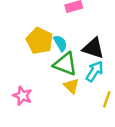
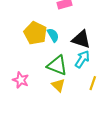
green triangle: (65, 64) -> (57, 65), moved
yellow triangle: (71, 86) -> (58, 85), moved

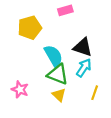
yellow pentagon: (35, 33) -> (30, 28), moved, turned 30
cyan semicircle: (53, 35) -> (54, 56), moved, size x1.5

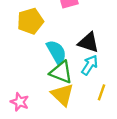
pink star: (20, 89) -> (20, 102), moved
yellow triangle: (59, 95) -> (62, 95), size x1.5

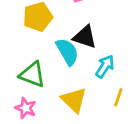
black triangle: (88, 42) -> (85, 37), moved
green triangle: (61, 72) -> (32, 74), moved

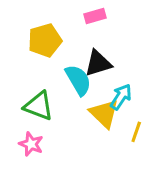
black triangle: (85, 37) -> (98, 63), turned -35
yellow triangle: (74, 100) -> (104, 114), moved

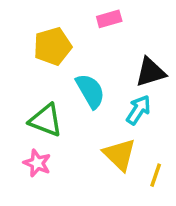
black triangle: (98, 63) -> (150, 72), moved
yellow triangle: (104, 114) -> (120, 155), moved
yellow line: (136, 132) -> (156, 175), moved

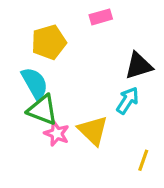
cyan semicircle: (90, 91) -> (35, 83), moved
yellow triangle: (120, 155) -> (93, 130), moved
pink star: (37, 163) -> (57, 134), moved

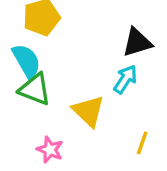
pink star: (57, 134) -> (50, 150), moved

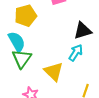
green triangle: (35, 89) -> (22, 59), turned 45

